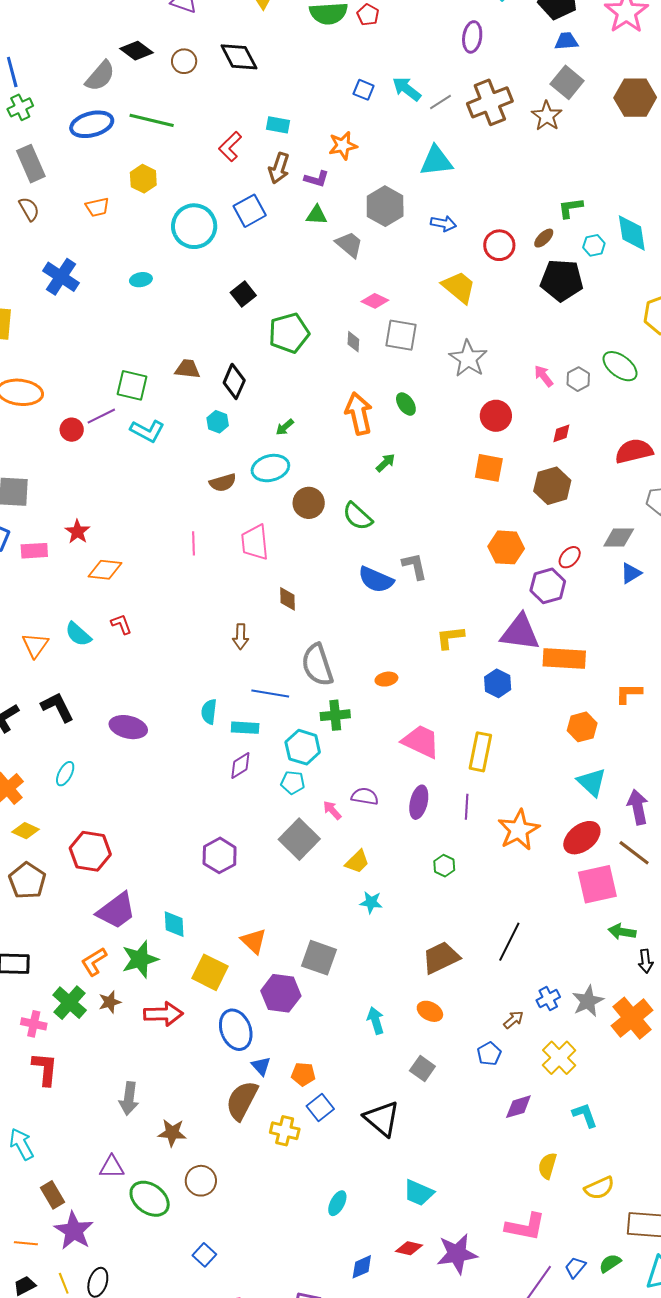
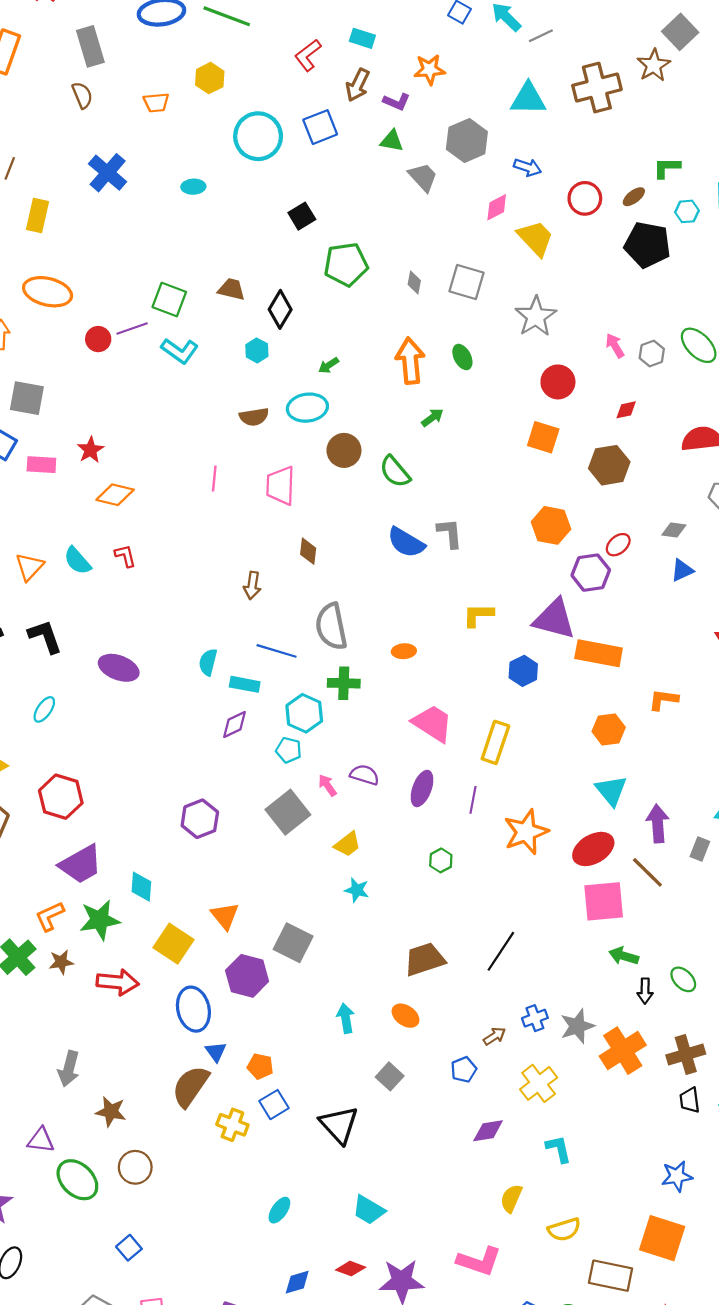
brown cross: (490, 102) -> (597, 88), moved
pink diamond: (375, 301) -> (497, 207), moved, turned -60
gray diamond: (619, 537) -> (674, 530), size x0.7

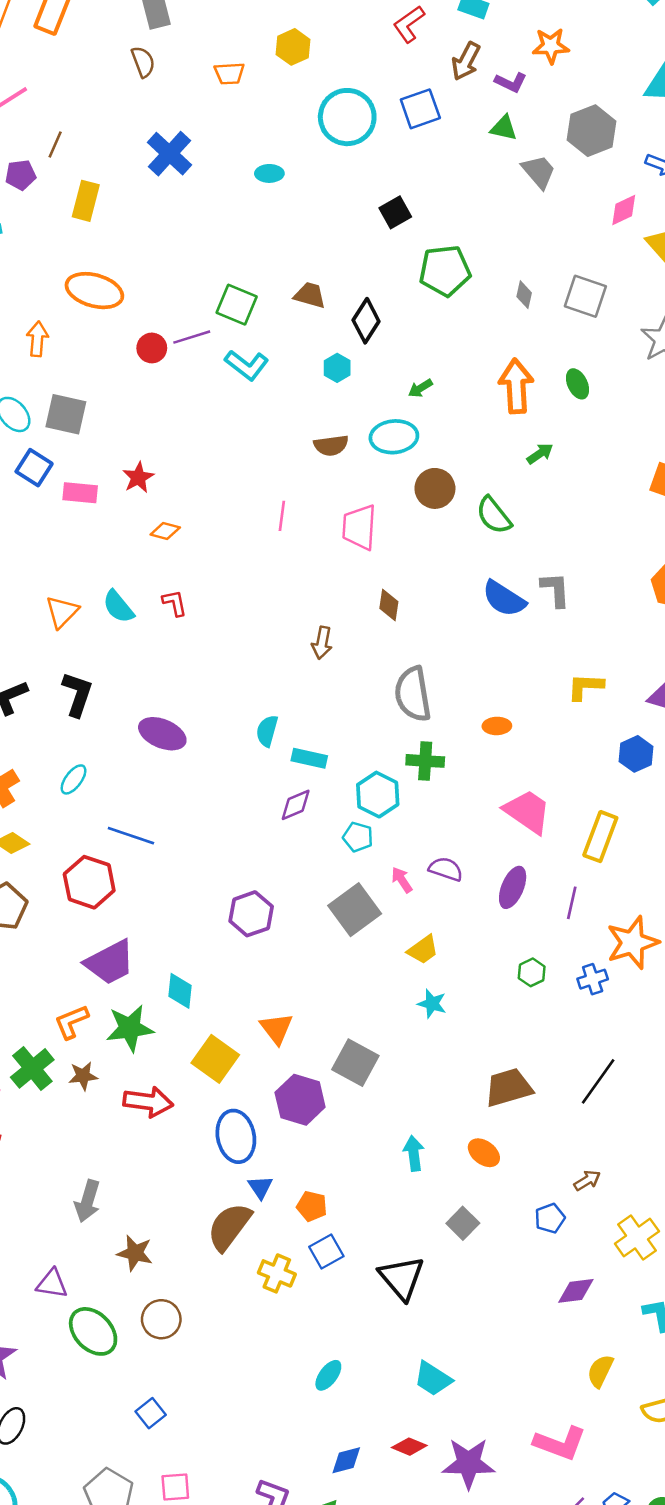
orange diamond: (115, 495) -> (165, 531), size x0.7
black L-shape: (45, 637) -> (77, 694), turned 36
blue line: (277, 651) -> (131, 836), moved
blue cross: (535, 1018) -> (593, 979), moved

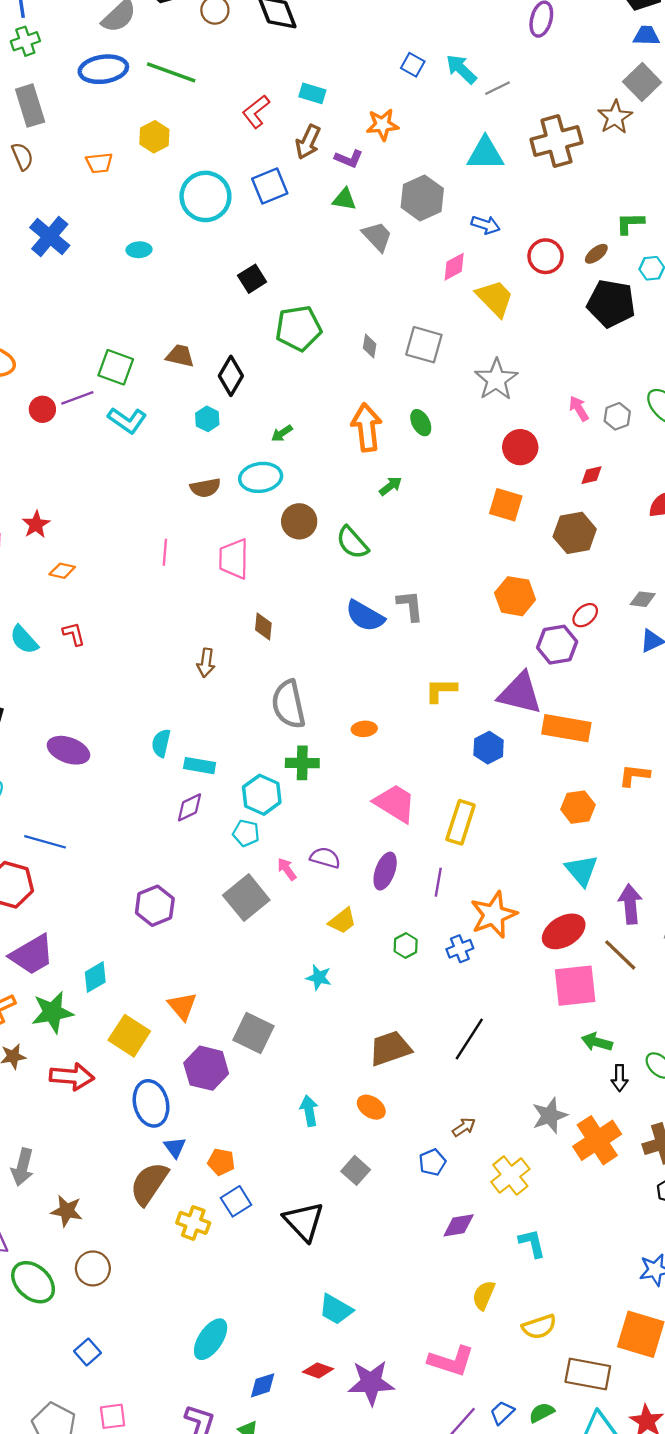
yellow trapezoid: (423, 950) -> (342, 921), moved
cyan diamond: (180, 991) -> (95, 977), turned 56
cyan ellipse: (328, 1375) -> (211, 1339), moved, size x1.5

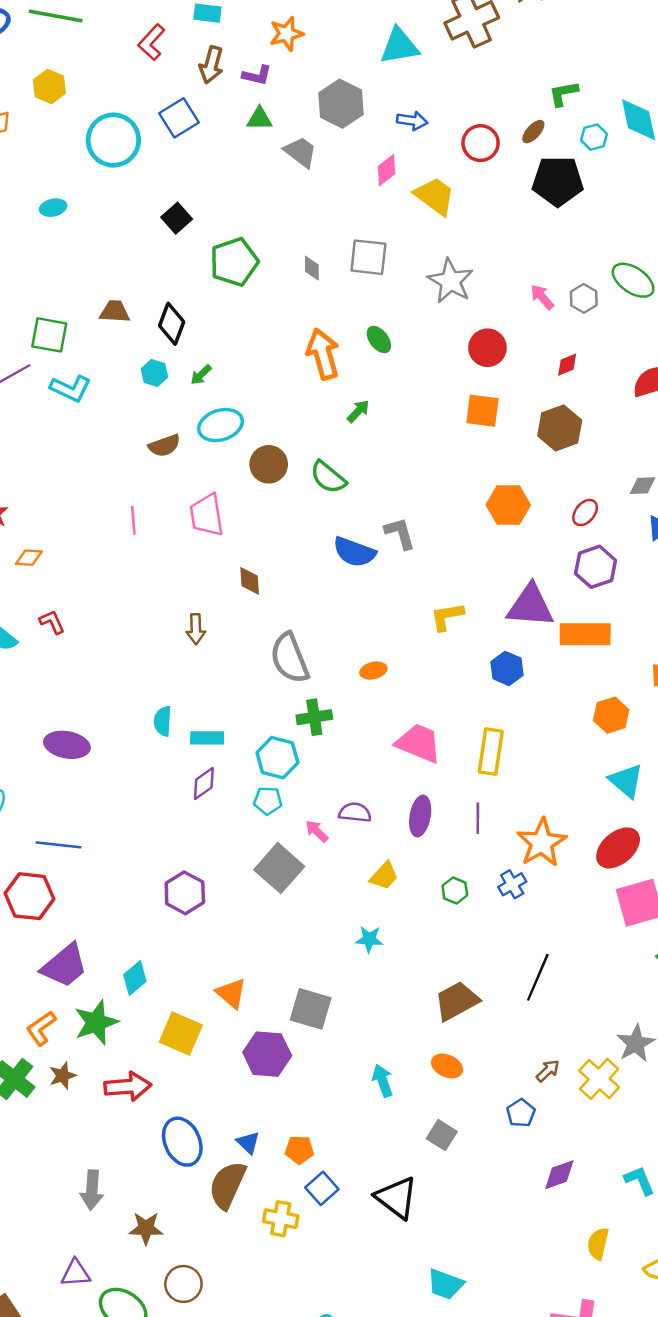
green arrow: (282, 433) -> (201, 375), moved
purple hexagon: (557, 645) -> (596, 567), moved
blue ellipse: (151, 1103) -> (182, 1142), moved
yellow cross: (510, 1176) -> (599, 1079), moved

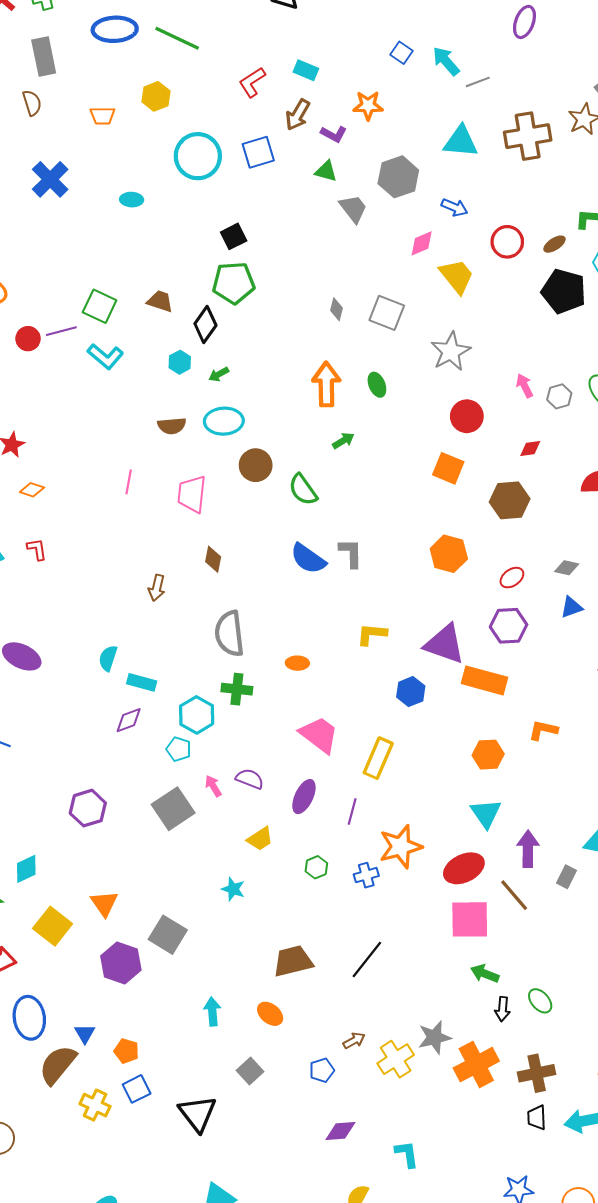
green pentagon: (234, 262) -> (234, 283), moved

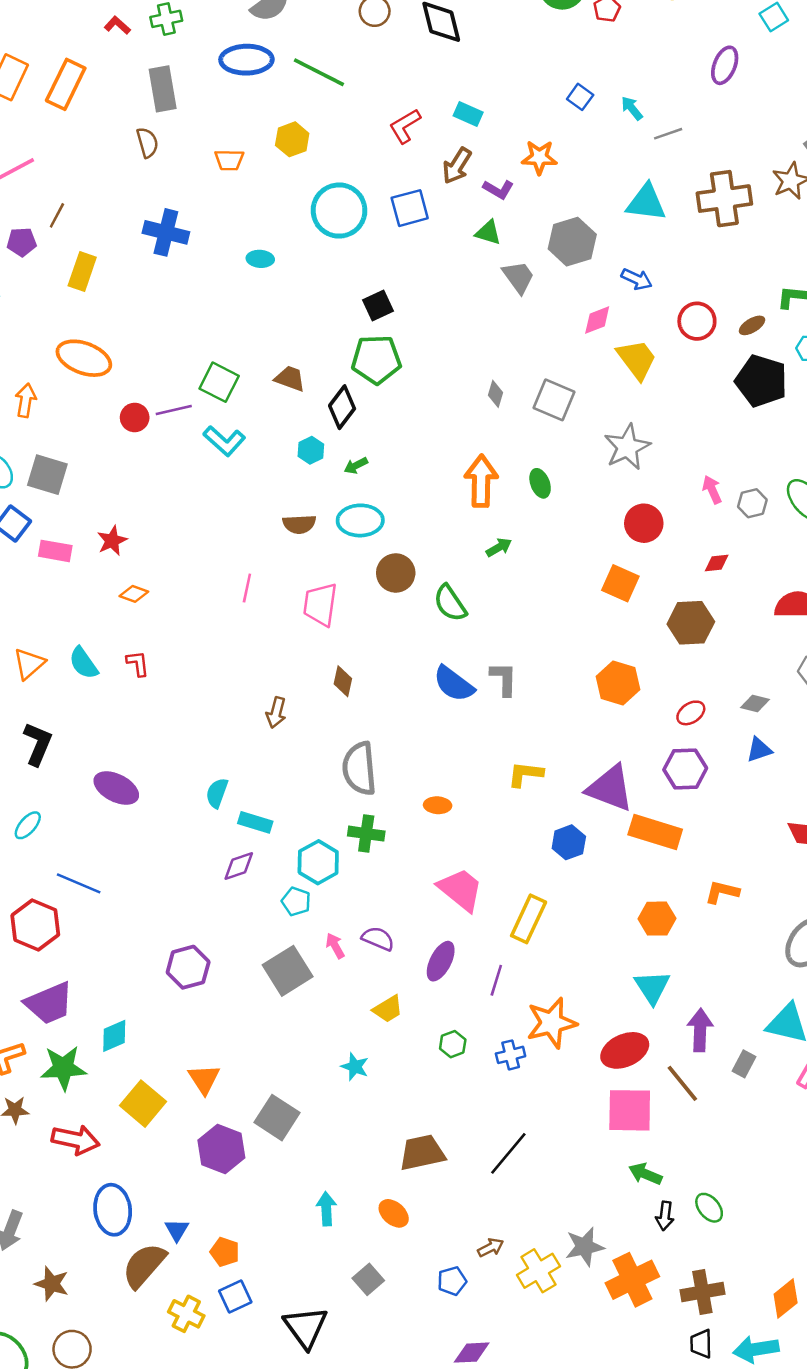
cyan arrow: (446, 61) -> (632, 108), size x0.7
blue cross: (50, 179) -> (166, 232), turned -33

